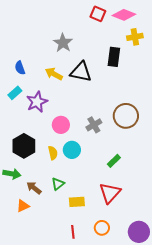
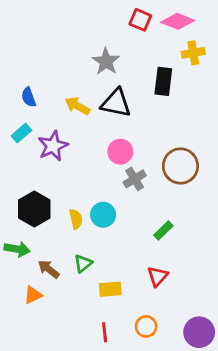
gray star: (63, 43) -> (106, 61), moved
pink circle: (61, 125) -> (120, 152), moved
red triangle: (110, 193) -> (158, 276), size x0.7

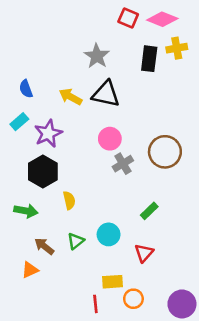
black rectangle: (163, 81) -> (149, 59), moved
black hexagon: (34, 209) -> (43, 171), moved
cyan circle: (103, 215) -> (109, 234), moved
green arrow: (17, 249) -> (26, 211), moved
yellow rectangle: (110, 289) -> (112, 282), moved

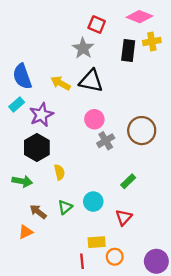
red square: (128, 18) -> (97, 25), moved
blue semicircle: (26, 89) -> (22, 76), size x1.6

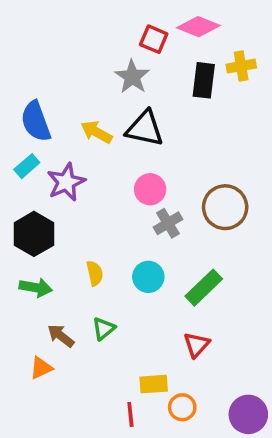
pink diamond: (139, 17) -> (198, 27), moved
black hexagon: (37, 147) -> (34, 234), moved
green rectangle: (128, 181) -> (204, 288), size x1.5
cyan circle: (93, 202) -> (148, 277), moved

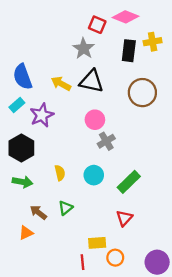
brown circle: (225, 207) -> (142, 93), moved

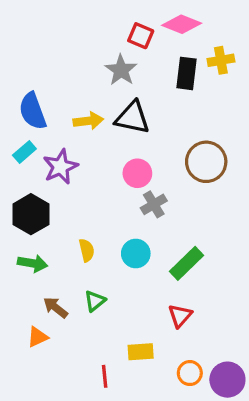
yellow arrow: (61, 84) -> (88, 121), turned 144
brown circle: (142, 93) -> (206, 162), moved
orange circle: (115, 258) -> (190, 373), moved
red line: (82, 262) -> (105, 376), moved

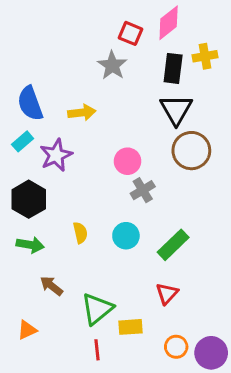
pink diamond: (182, 24) -> (169, 23), turned -60
black triangle: (132, 118) -> (176, 110), moved, turned 48
green triangle: (95, 301) -> (97, 309), moved, size x1.6
orange triangle: (38, 337) -> (27, 330), moved

